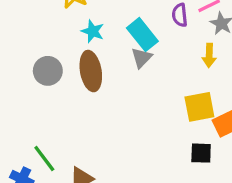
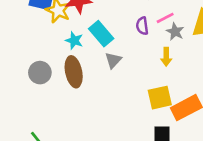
cyan rectangle: (142, 35) -> (101, 34), moved

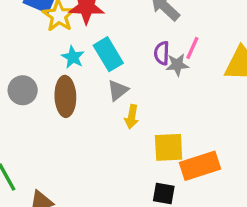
pink line: (165, 18) -> (192, 48), turned -48
gray star: (175, 32) -> (177, 65), moved, turned 30
yellow arrow: (166, 57) -> (132, 117), moved

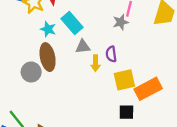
purple semicircle: (162, 53) -> (111, 54), moved
gray circle: (23, 90) -> (31, 72), moved
gray triangle: (118, 90) -> (83, 47), turned 42

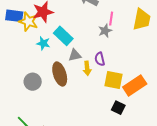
brown ellipse: (48, 57) -> (60, 74), moved
yellow square: (124, 80) -> (113, 80), turned 30
black square: (126, 112) -> (118, 108), turned 32

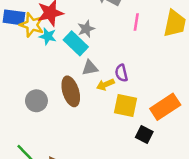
gray star: (105, 31) -> (86, 29), moved
cyan star: (43, 43) -> (48, 36), moved
yellow arrow: (87, 68) -> (105, 84), turned 72
yellow square: (113, 80) -> (125, 106), moved

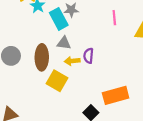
pink line: (136, 22) -> (114, 18), turned -32
yellow square: (125, 106) -> (57, 81), moved

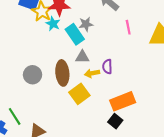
yellow square: (57, 81) -> (79, 94), turned 30
orange rectangle: (116, 95) -> (123, 101), moved

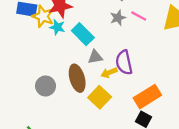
gray star: (86, 24) -> (118, 18), moved
pink line: (128, 27) -> (139, 16), turned -40
purple semicircle: (107, 67) -> (124, 62), size x1.5

